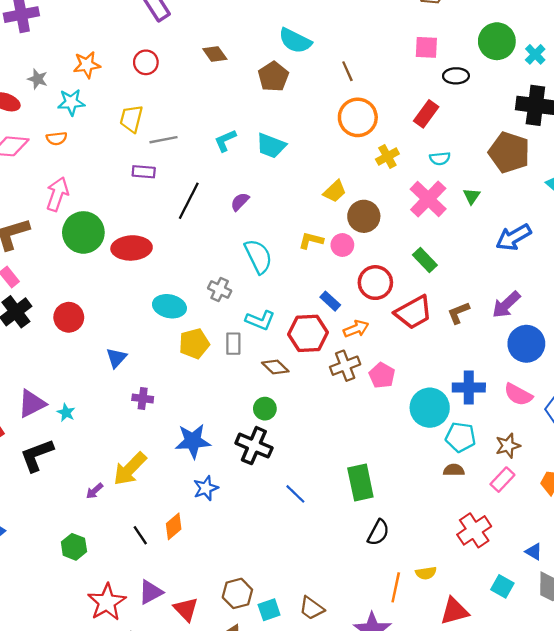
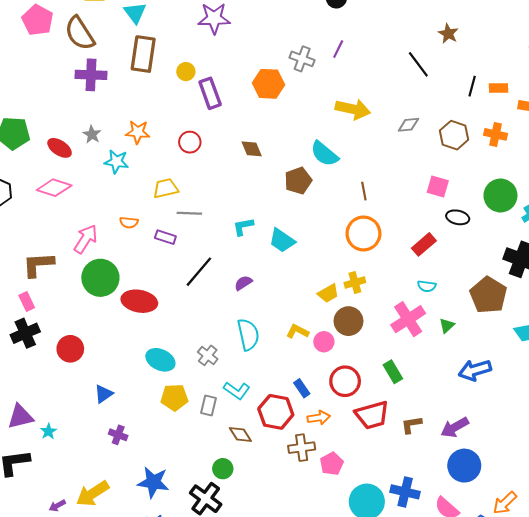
yellow trapezoid: (131, 119) -> (166, 188), turned 50
orange semicircle: (57, 138) -> (129, 222), moved
yellow cross: (387, 157) -> (355, 282), moved

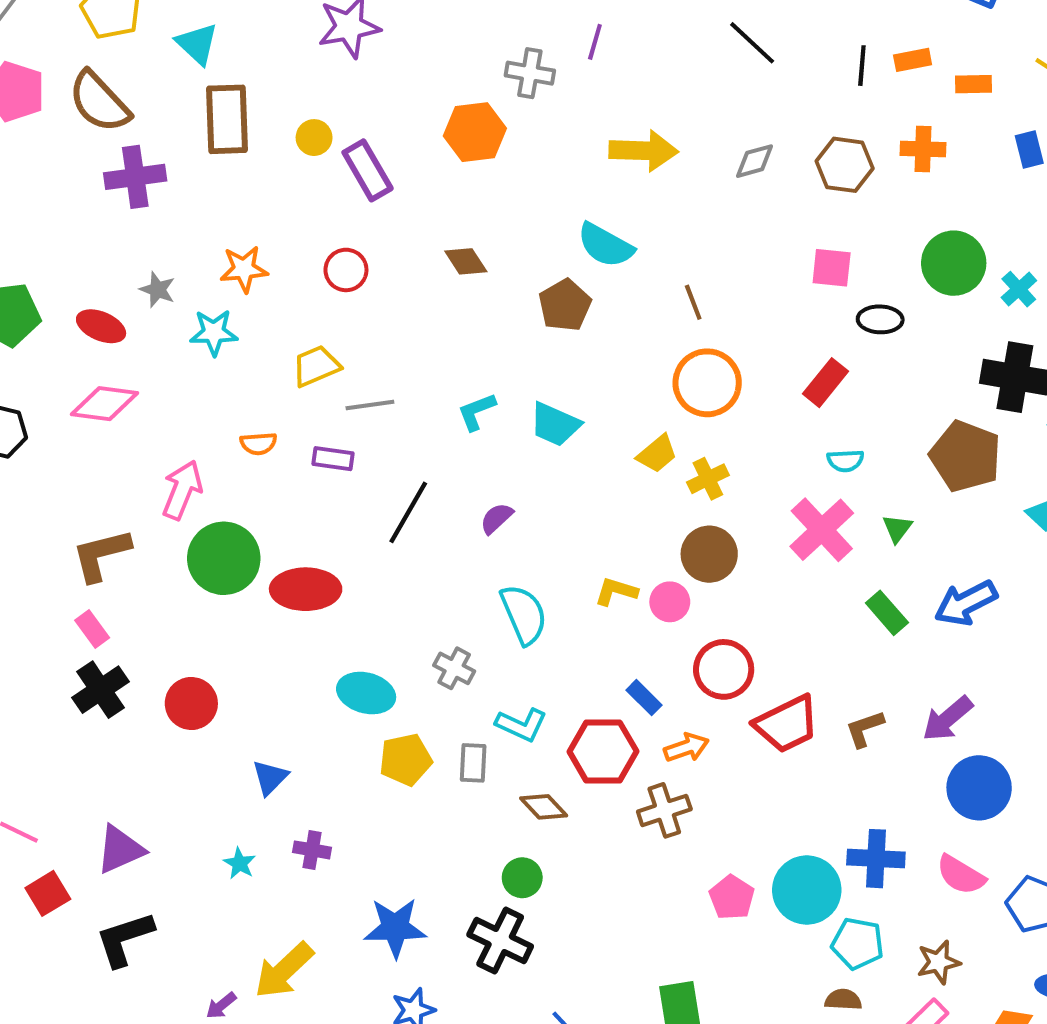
yellow trapezoid: (328, 293) -> (657, 454), moved
green rectangle: (393, 372) -> (887, 613), moved
cyan star: (48, 431) -> (240, 863), moved
pink pentagon: (332, 464) -> (732, 897), moved

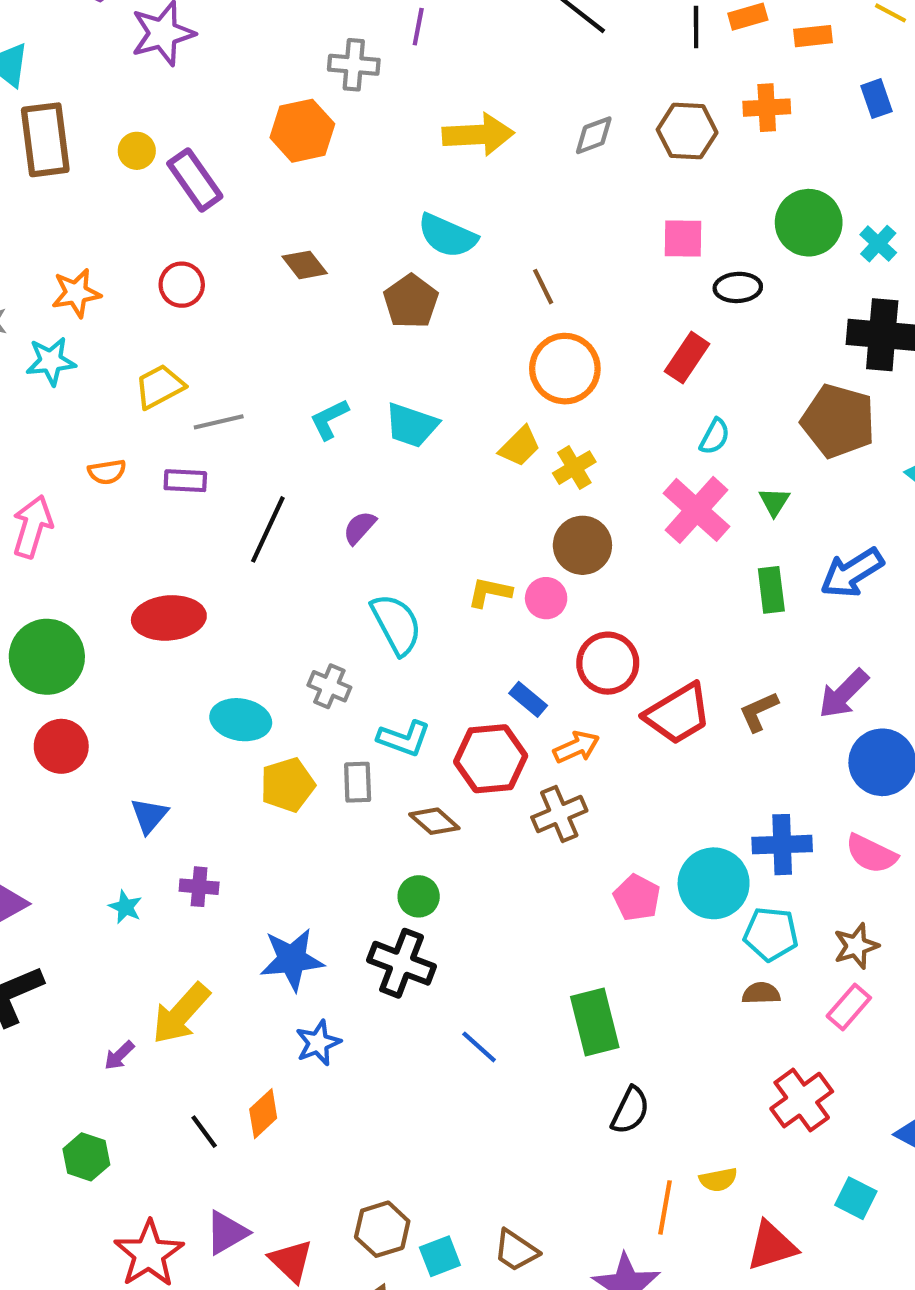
cyan semicircle: (845, 461) -> (715, 436), turned -54
green circle: (224, 558) -> (47, 657), moved
green rectangle: (887, 613) -> (771, 590), turned 39

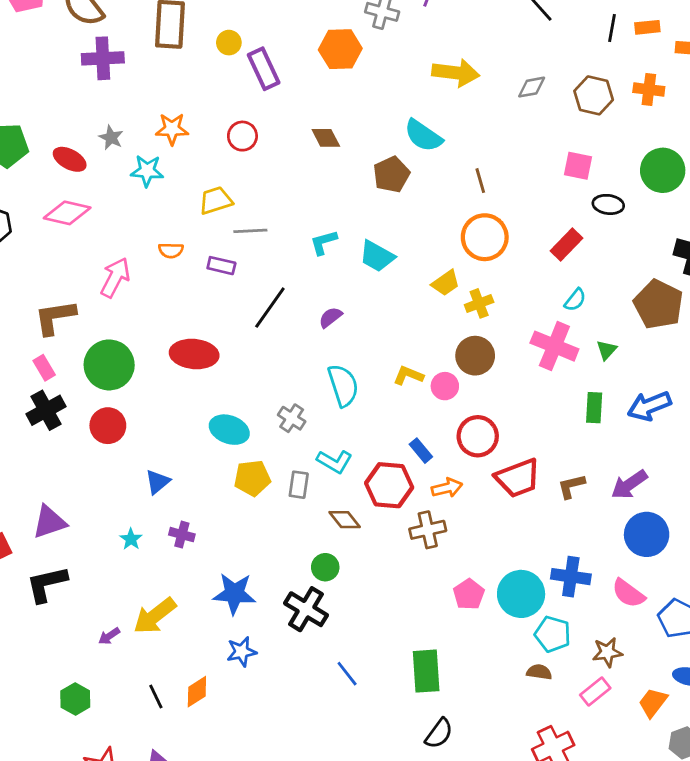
pink cross: (697, 510) -> (554, 346), turned -30

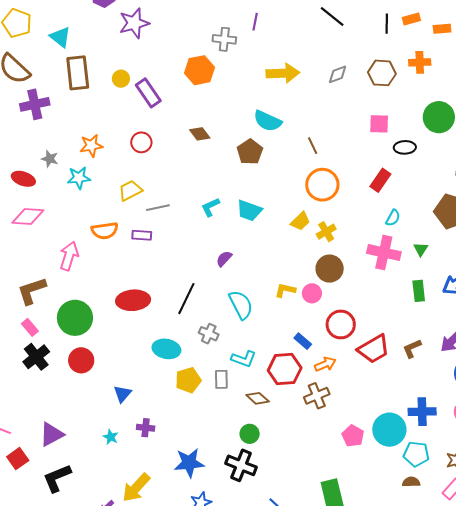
orange semicircle: (171, 250) -> (105, 231), size x1.5
black line: (270, 308) -> (186, 299), moved

